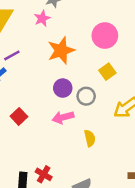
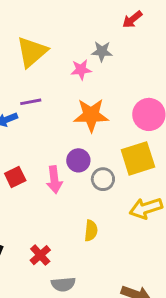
yellow square: (107, 72) -> (138, 158), size x1.6
pink arrow: (63, 117) -> (54, 180), moved, turned -100
red cross: (44, 174) -> (40, 255), moved

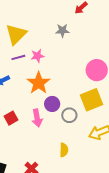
pink star: (81, 70) -> (38, 56), moved
purple line: (31, 102) -> (18, 57), moved
orange star: (91, 115) -> (39, 83), moved, turned -30

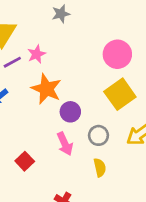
gray circle: (69, 115) -> (98, 135), moved
red square: (11, 118) -> (25, 161), moved
pink arrow: (37, 118) -> (65, 144), moved

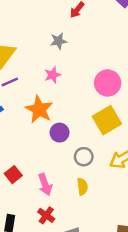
pink star: (37, 54) -> (52, 75), moved
pink arrow: (65, 144) -> (45, 184), moved

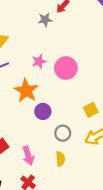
gray star: (58, 41) -> (45, 20), moved
pink circle: (108, 83) -> (66, 68), moved
yellow square: (107, 120) -> (91, 110), moved, size x0.6

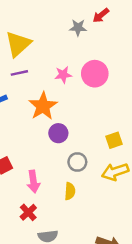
pink circle: (66, 68) -> (95, 74), moved

